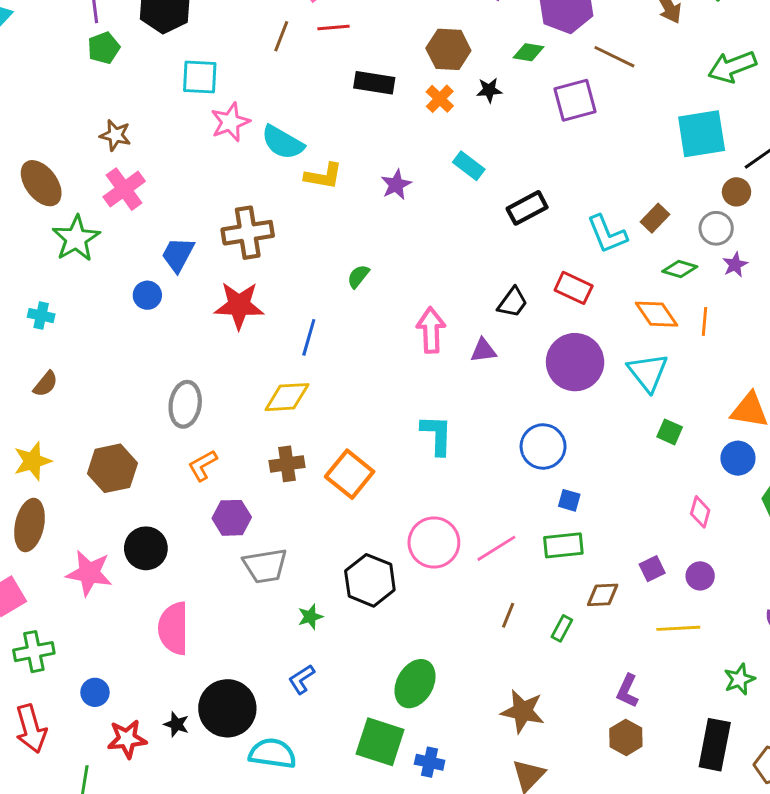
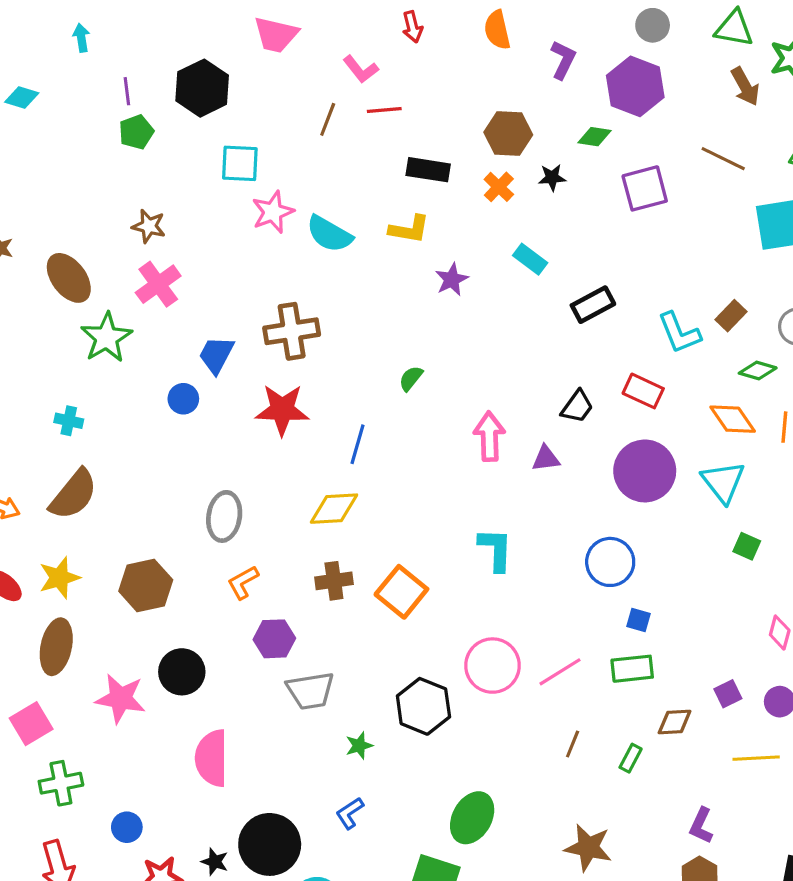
brown line: (614, 57) -> (723, 159), moved
yellow L-shape: (323, 176) -> (409, 229), moved
brown semicircle: (46, 384) -> (73, 494), size x1.8

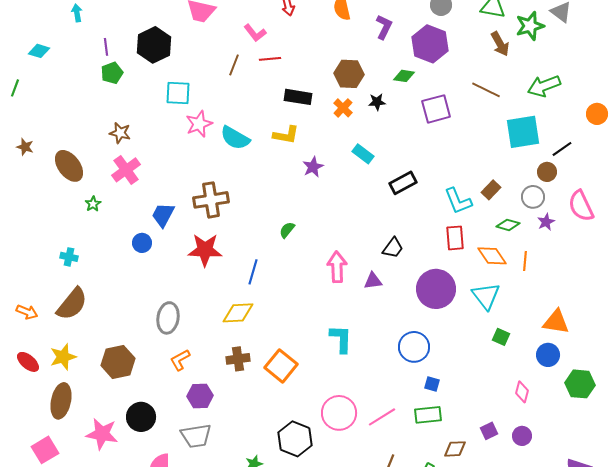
green star: (106, 338) -> (93, 204), size x0.5
red rectangle: (643, 391) -> (455, 238), moved, turned 60
gray trapezoid: (310, 691) -> (196, 436), moved

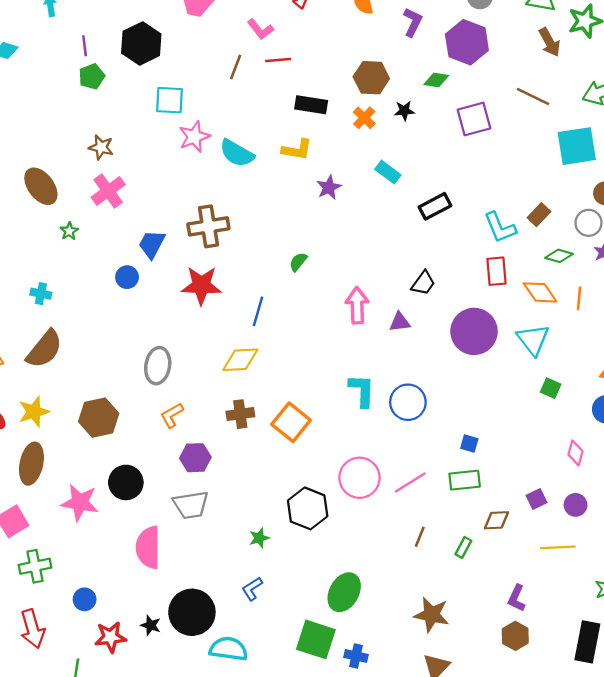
blue circle: (414, 347) -> (408, 402), moved

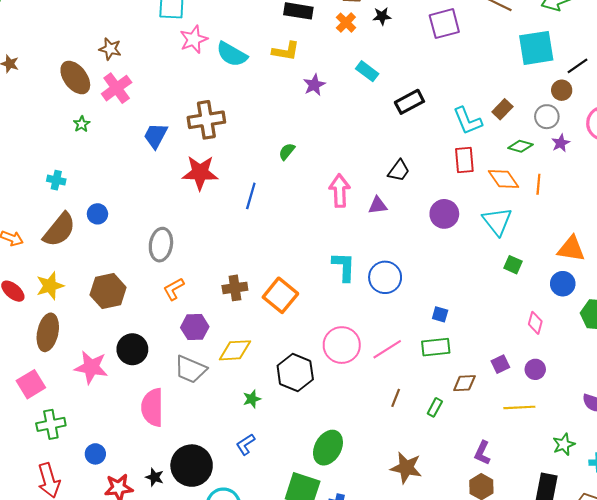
brown ellipse: (41, 186) -> (75, 78), moved
blue circle: (127, 277) -> (97, 214), moved
purple circle: (474, 331) -> (444, 214), size x0.7
yellow diamond: (240, 360) -> (235, 350), moved
gray trapezoid: (191, 505) -> (191, 369), turned 32

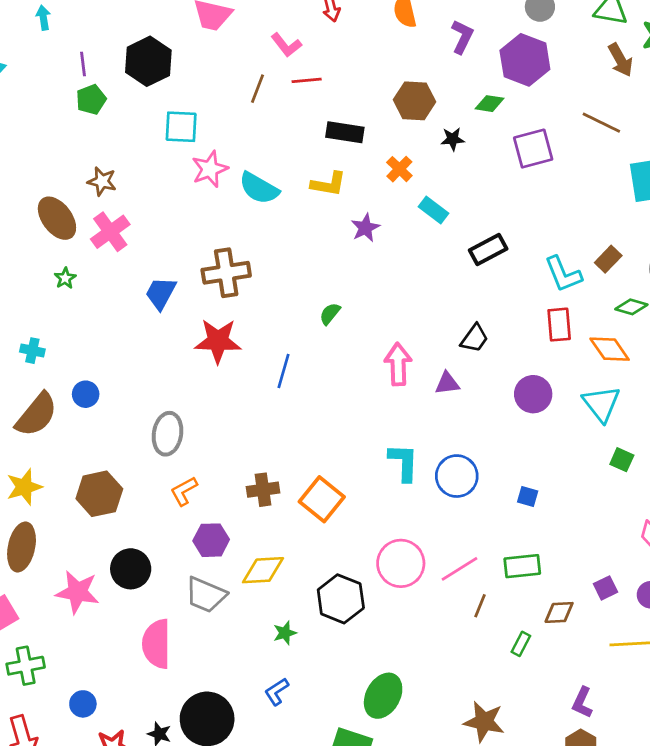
orange cross: (346, 23) -> (399, 169), moved
blue square: (440, 314) -> (528, 497), moved
brown line: (396, 398) -> (480, 606), moved

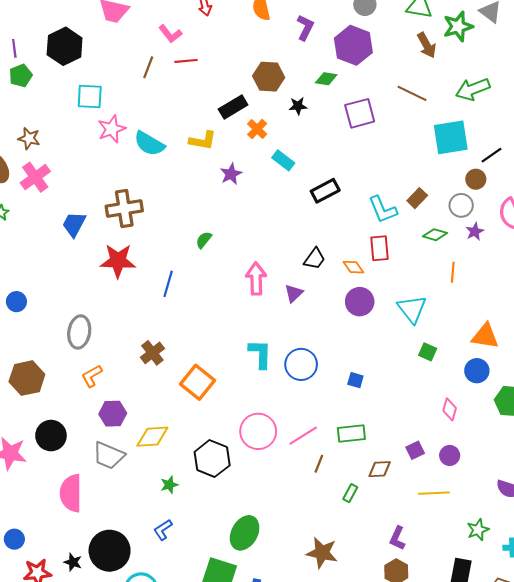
black rectangle: (345, 132) -> (233, 107), moved, turned -40
orange diamond: (610, 349) -> (353, 267), moved, size x0.7
purple triangle: (447, 383) -> (294, 293), turned -36
brown cross: (263, 490) -> (152, 353), moved, turned -30

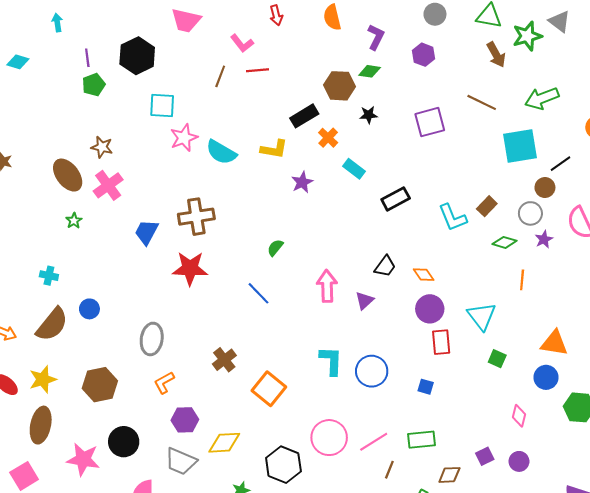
purple hexagon: (353, 45) -> (424, 55), size x0.6
green diamond: (326, 79) -> (370, 71), moved
red rectangle: (380, 248) -> (441, 342), moved
blue line: (168, 284) -> (259, 293), moved, turned -60

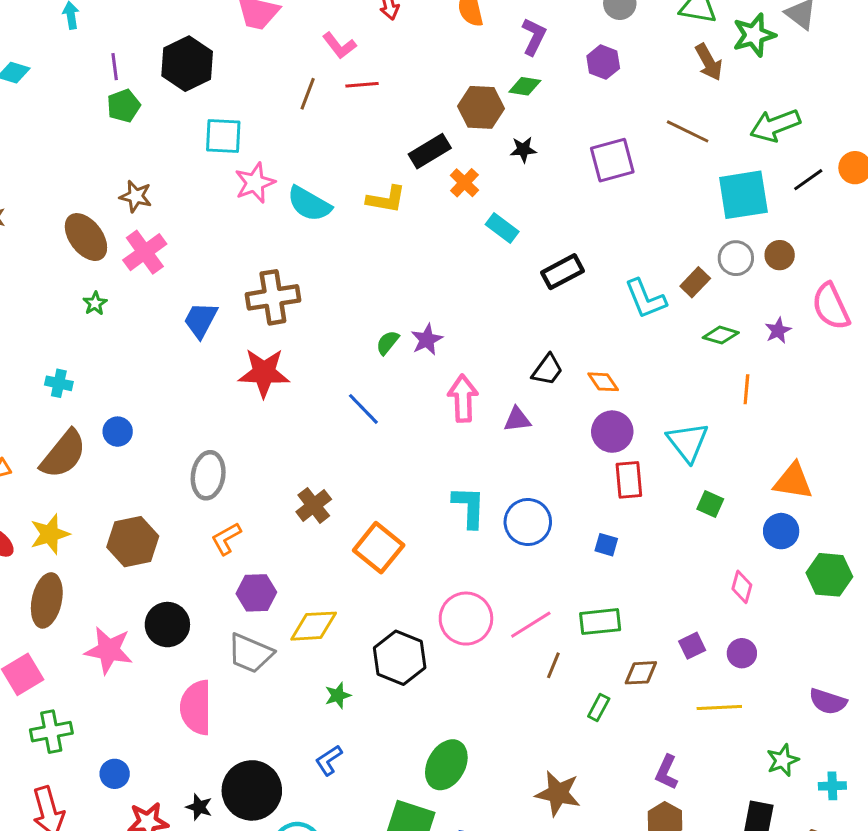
black line: (561, 164) -> (808, 180), moved
purple star: (302, 182) -> (427, 340), moved
gray circle: (530, 213) -> (736, 258), moved
purple triangle: (364, 301) -> (517, 419), turned 36

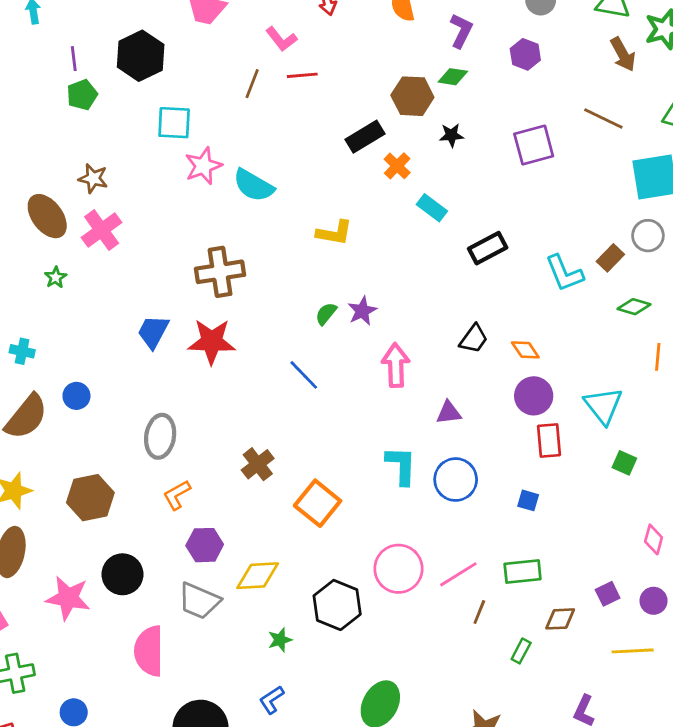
yellow L-shape: (386, 199) -> (334, 233), moved
blue trapezoid: (201, 320) -> (153, 332), moved
purple triangle: (517, 419) -> (449, 413), moved

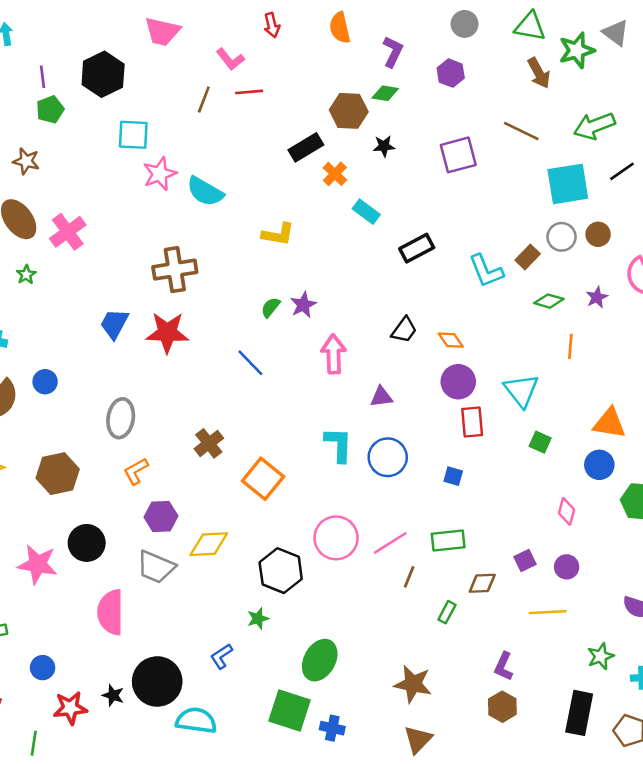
brown star: (93, 178) -> (26, 161), moved
green star: (280, 640) -> (258, 619), moved

